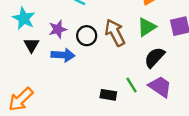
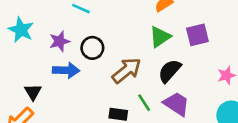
brown arrow: (115, 33) -> (127, 71), moved, turned 80
black triangle: (31, 45) -> (33, 92), moved

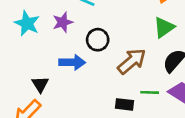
purple star: (60, 41) -> (63, 22), moved
green line: (144, 103) -> (150, 92), turned -54

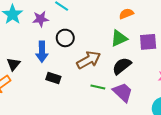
blue arrow: (72, 62) -> (42, 52), turned 78
black rectangle: (124, 104) -> (53, 78), moved

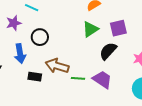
brown arrow: (89, 60) -> (57, 66), moved, turned -125
black semicircle: (122, 66) -> (108, 51), moved

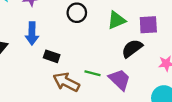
black circle: (40, 37) -> (77, 13), moved
brown arrow: (57, 66) -> (66, 82), moved
black rectangle: (35, 77) -> (52, 56), moved

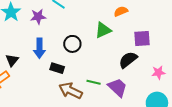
black circle: (77, 13) -> (72, 44), moved
green triangle: (116, 20) -> (103, 30), moved

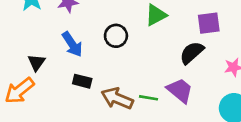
blue arrow: (39, 48) -> (72, 44), turned -30
black rectangle: (57, 68) -> (82, 81), moved
green line: (94, 82) -> (148, 98), moved

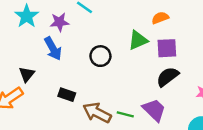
purple square: (209, 23) -> (167, 48), moved
blue arrow: (72, 44) -> (53, 49), moved

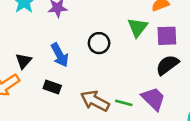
green triangle: (138, 40) -> (138, 27), turned -30
blue arrow: (53, 49) -> (60, 55), moved
black rectangle: (67, 95) -> (52, 87), moved

